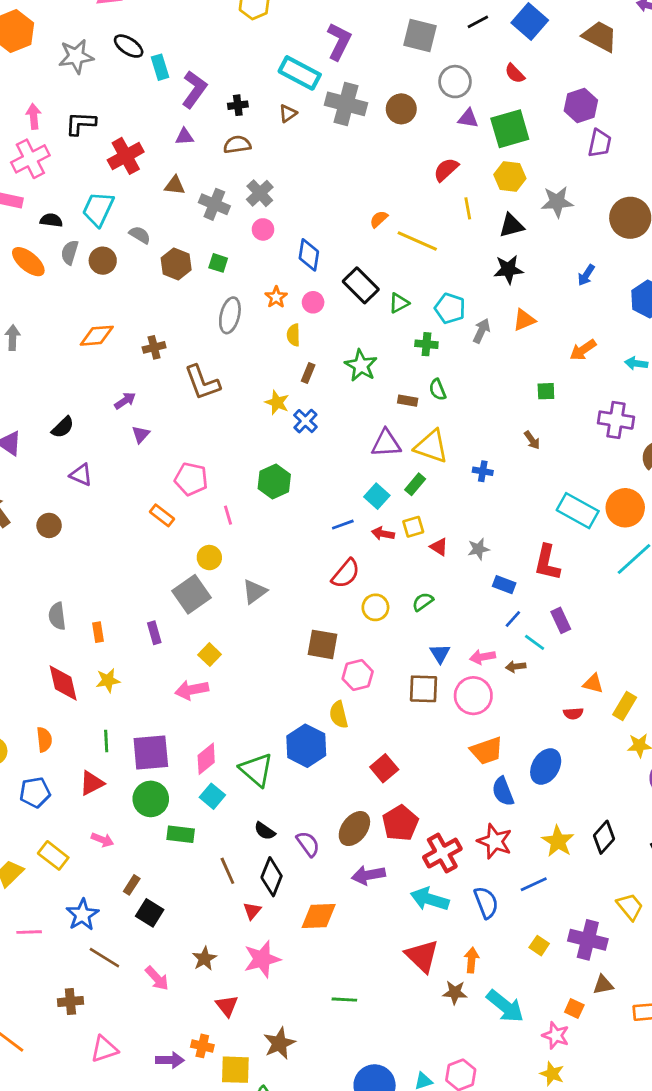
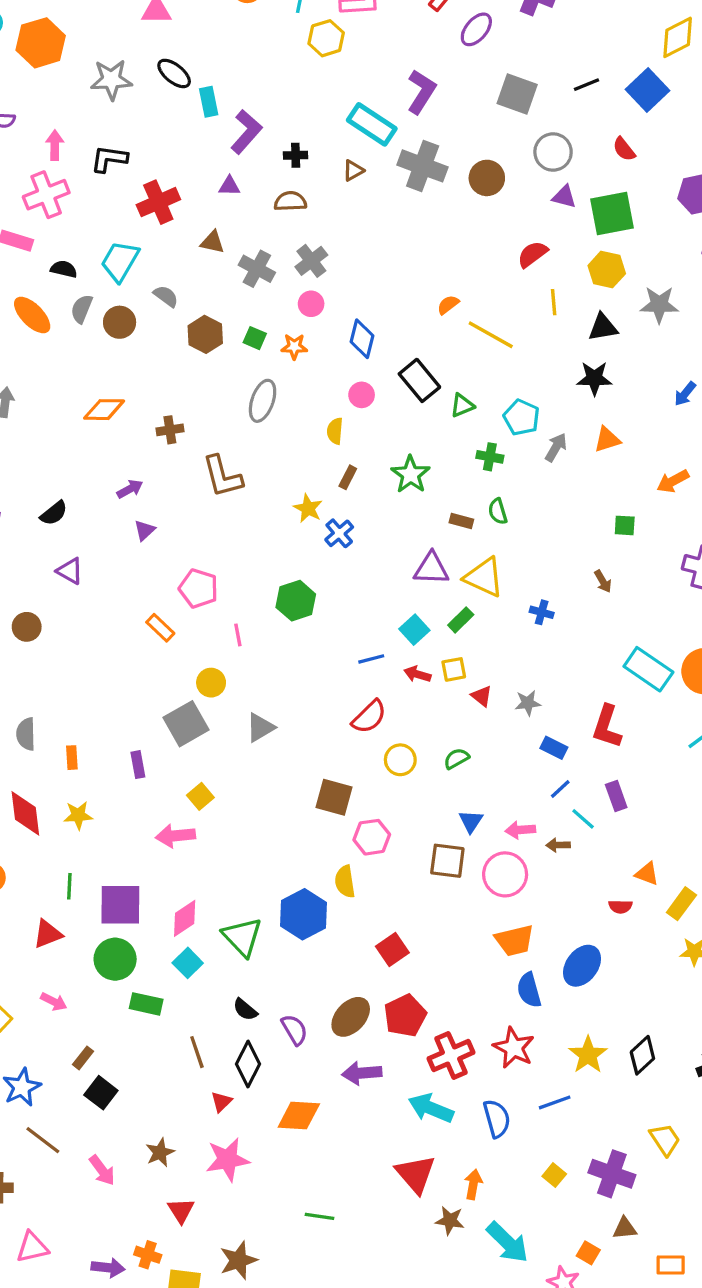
orange star: (276, 297) -> (294, 347), moved, turned 30

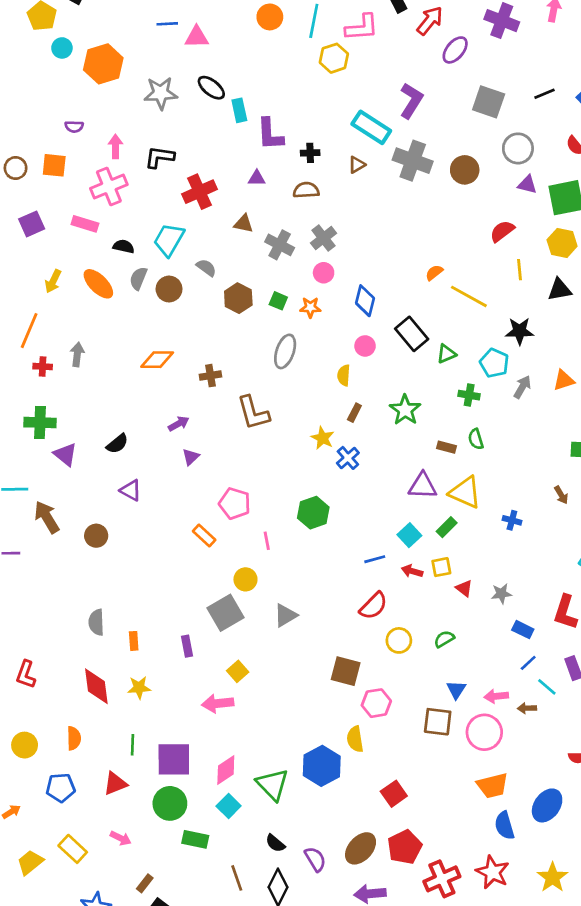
purple L-shape: (246, 132) -> (270, 134), turned 136
black star: (594, 378) -> (520, 331), moved

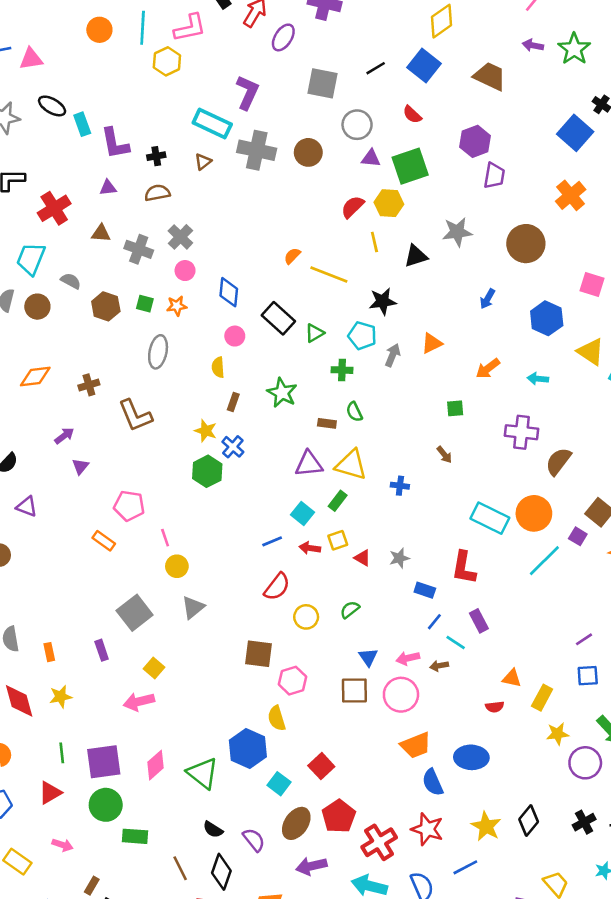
yellow hexagon: (562, 243) -> (389, 203), moved
green hexagon: (313, 513) -> (207, 471), moved
yellow circle: (245, 579) -> (177, 566), moved
blue ellipse: (547, 805) -> (471, 757), turned 64
cyan square: (229, 806) -> (279, 784), moved

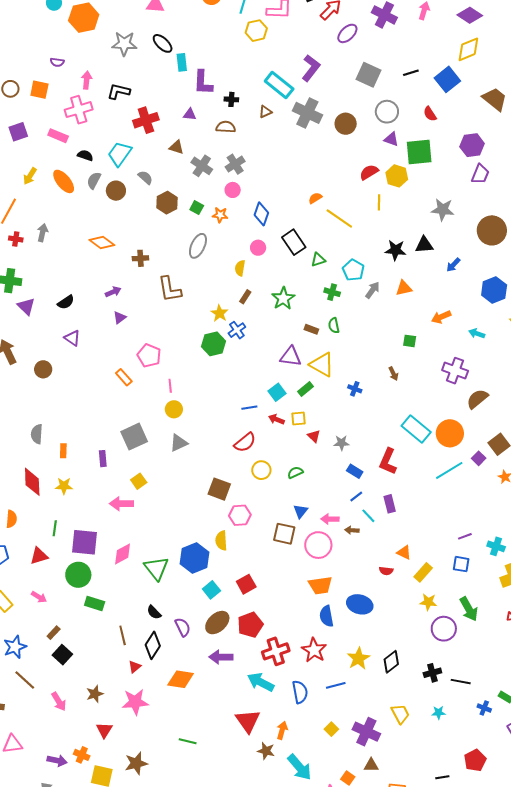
black triangle: (416, 256) -> (424, 245), moved
black star: (383, 301) -> (395, 250), moved
orange diamond: (35, 377) -> (102, 242), turned 30

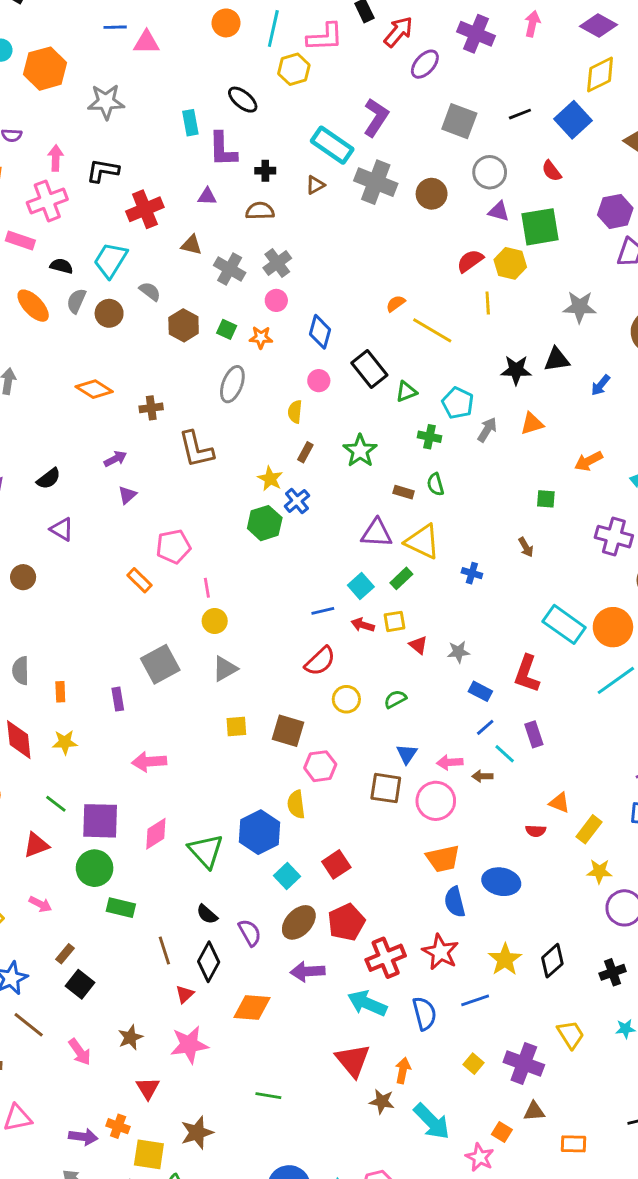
black ellipse: (163, 43) -> (243, 100), moved
pink pentagon: (149, 356) -> (173, 547), turned -30
yellow square: (139, 481) -> (236, 727), moved, turned 35
green line: (55, 528) -> (56, 804), turned -56

